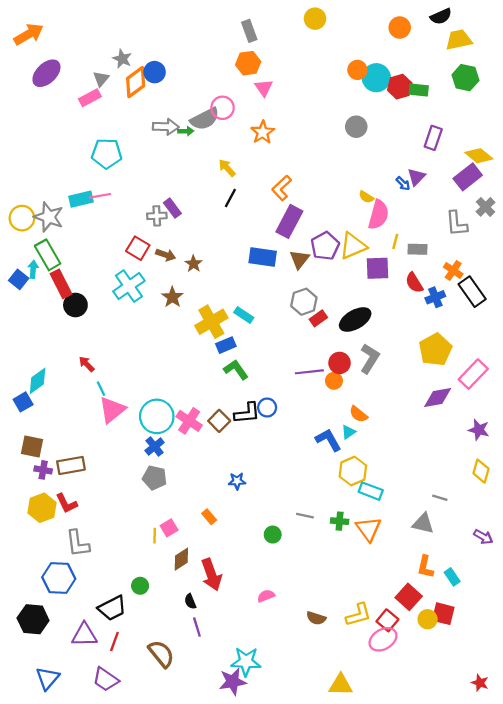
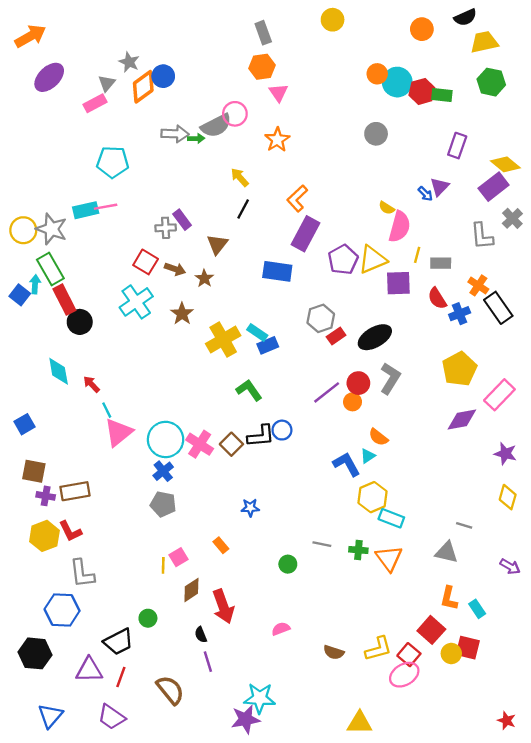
brown triangle: (299, 259) -> (217, 244), moved
blue rectangle: (226, 345) -> (268, 345), moved
purple line: (309, 372) -> (327, 392), turned -32
cyan diamond: (38, 381) -> (59, 371), moved, turned -64

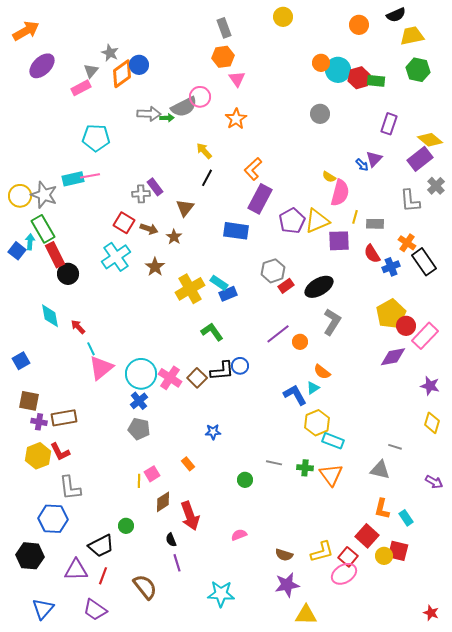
red circle: (358, 383) -> (406, 326), moved
purple star: (246, 719) -> (287, 585), moved

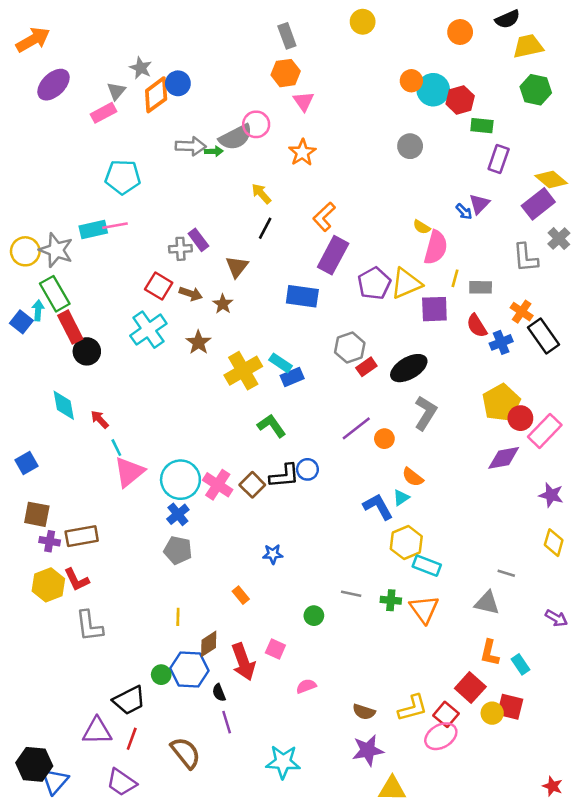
green rectangle: (376, 81) -> (482, 126), moved
pink square: (152, 474) -> (275, 649), moved, turned -35
blue hexagon: (53, 519) -> (189, 670), moved
black hexagon: (30, 556) -> (34, 764), moved

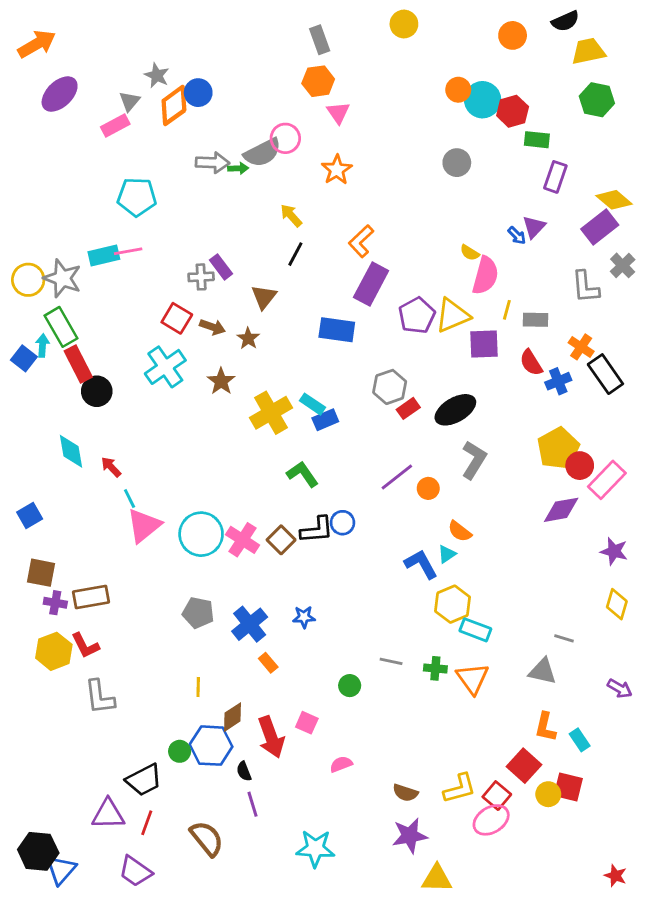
blue cross: (178, 514) -> (250, 624), moved, size x1.4

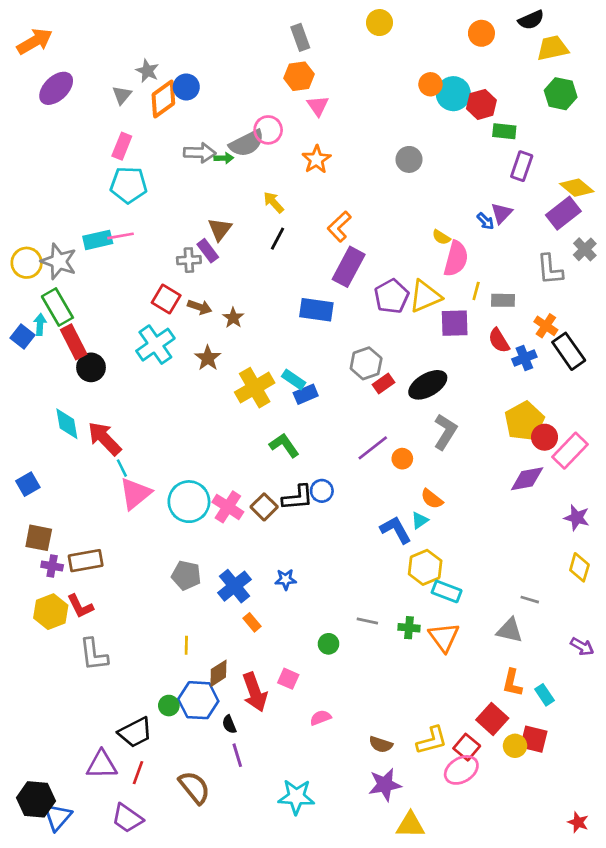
pink rectangle: (115, 125) -> (122, 146), moved, turned -40
gray circle: (457, 163) -> (409, 159), moved
brown triangle: (264, 297) -> (220, 229), moved
red arrow: (111, 467) -> (104, 439), size x1.8

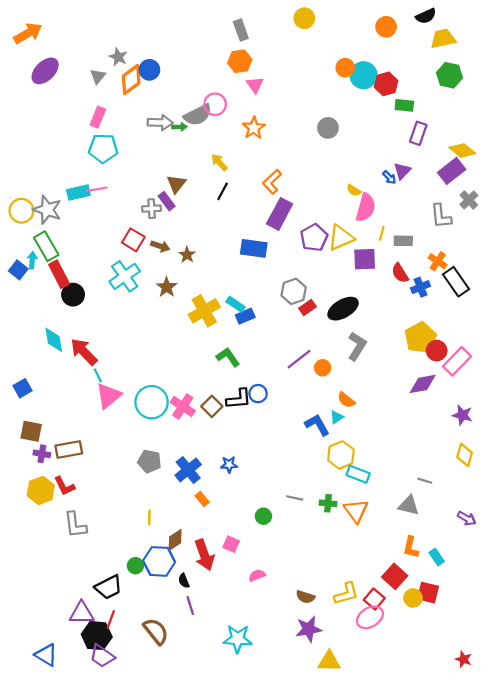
black hexagon: (36, 799) -> (97, 636), moved
blue triangle: (57, 817) -> (46, 655), turned -40

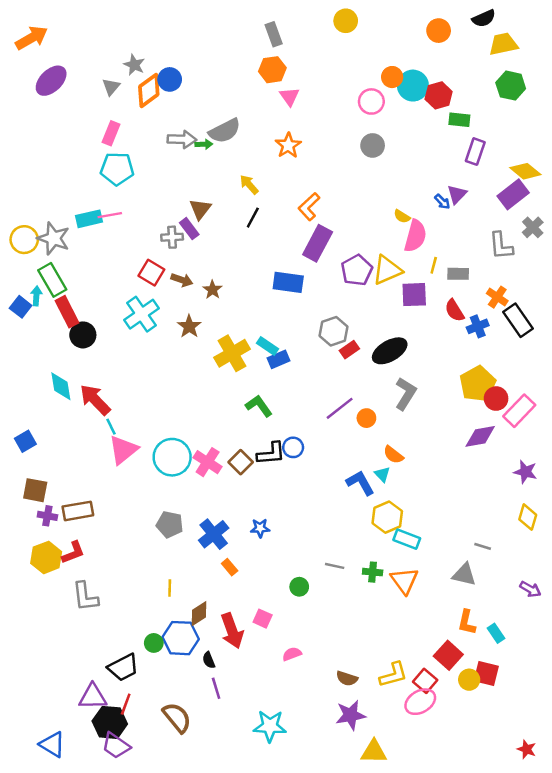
pink circle: (215, 104) -> (371, 101), moved
cyan triangle: (337, 417) -> (382, 474), turned -40
red L-shape: (64, 486) -> (73, 553), turned -85

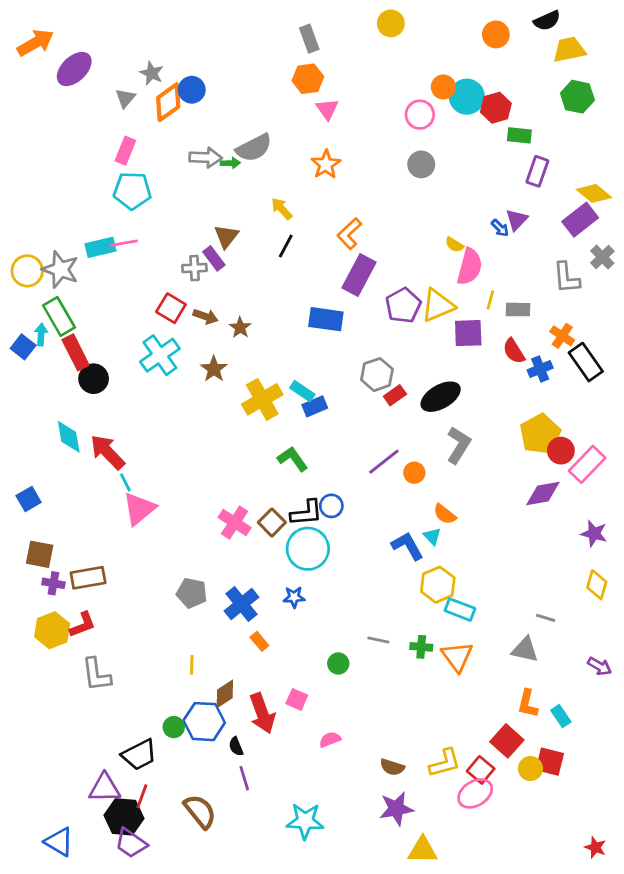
purple ellipse: (51, 81) -> (74, 69), moved
cyan circle: (172, 457) -> (308, 549), moved

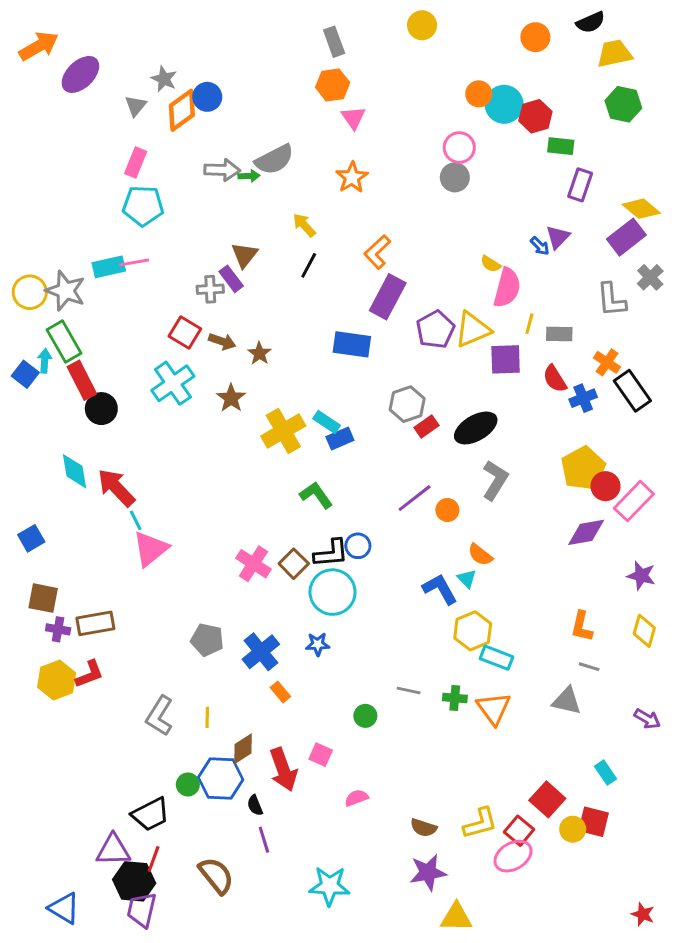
pink circle: (420, 115) -> (459, 148), moved
gray L-shape: (96, 675) -> (159, 716), moved, turned 39
orange L-shape: (528, 704) -> (582, 626), moved
purple trapezoid: (131, 843) -> (142, 910), turned 68

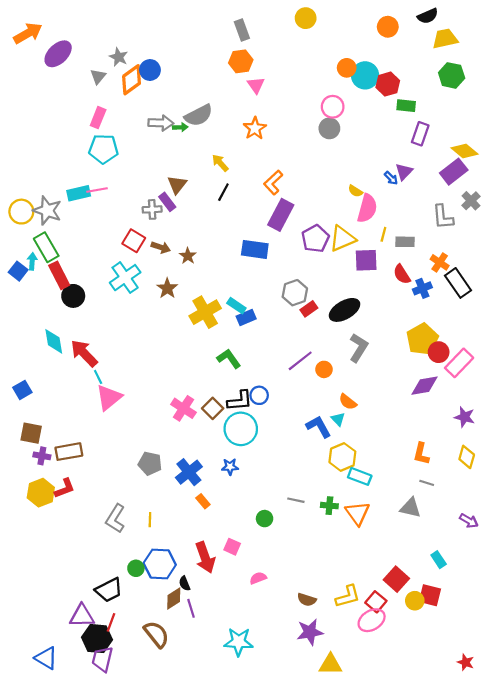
brown diamond: (243, 749) -> (174, 599), moved

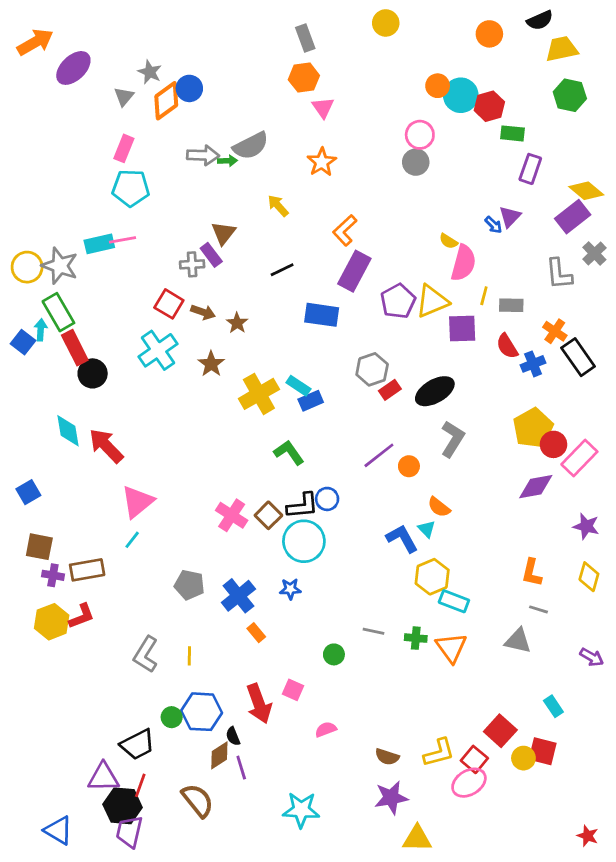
black line: (223, 192) -> (282, 270), moved, turned 36
cyan line: (98, 377) -> (132, 540), moved, turned 64

